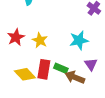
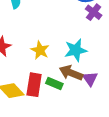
yellow star: (40, 40) -> (40, 50), moved
brown arrow: (75, 77) -> (71, 73), moved

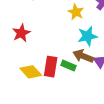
yellow star: (40, 50) -> (76, 12), moved

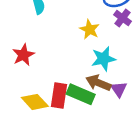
green rectangle: (69, 66) -> (81, 94), size x1.5

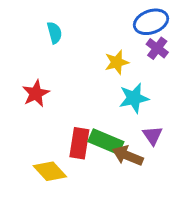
yellow star: (89, 29) -> (117, 62), turned 30
brown arrow: (98, 83) -> (128, 156), moved
yellow diamond: (35, 102) -> (50, 171), moved

